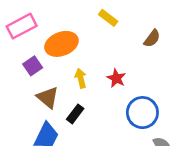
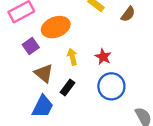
brown semicircle: (152, 38) -> (128, 14), moved
blue circle: (142, 113) -> (111, 86), moved

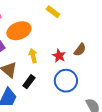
brown semicircle: (128, 14) -> (80, 50), moved

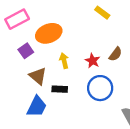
yellow rectangle: (53, 12) -> (102, 13), moved
black rectangle: (29, 82) -> (60, 89), turned 56

